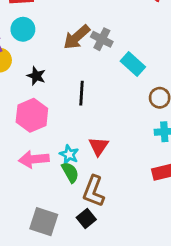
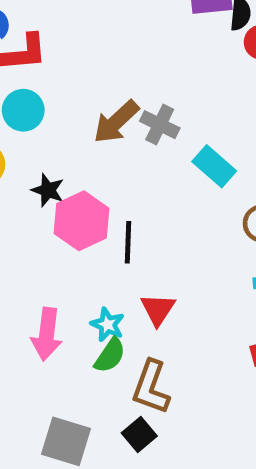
black line: (82, 93) -> (128, 242), moved
pink hexagon: (32, 115) -> (81, 221), moved
pink arrow: (34, 159) -> (47, 334), turned -76
green semicircle: (70, 172) -> (110, 355), turned 65

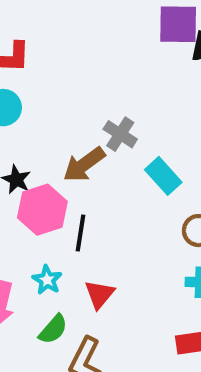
brown arrow: (116, 122) -> (84, 165), moved
cyan star: (107, 325) -> (47, 280), moved

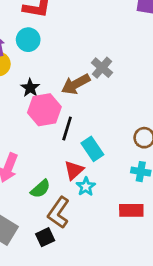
cyan rectangle: (163, 176) -> (92, 149), moved
cyan star: (47, 280) -> (86, 187), moved

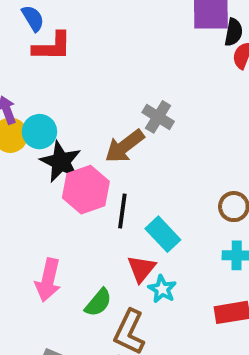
cyan circle: (28, 40) -> (39, 132), moved
black star: (30, 88) -> (61, 162), size x1.5

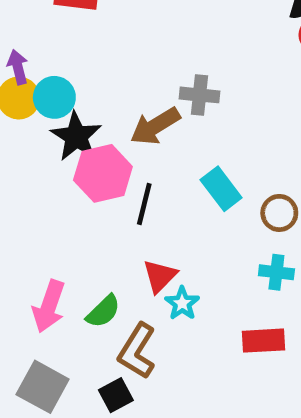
gray cross: (158, 117) -> (199, 95), turned -32
cyan rectangle: (163, 234) -> (221, 189), moved
pink arrow: (48, 280) -> (49, 306), moved

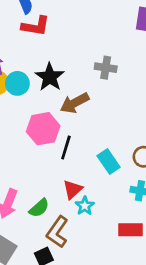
gray cross: (199, 95) -> (106, 68), moved
black star: (76, 136) -> (50, 77), moved
cyan rectangle: (221, 189) -> (109, 161), moved

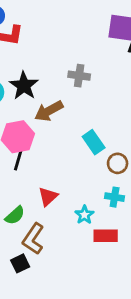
black line: (66, 148) -> (19, 159), moved
cyan rectangle: (109, 161) -> (94, 142), moved
cyan star: (85, 206) -> (84, 215), moved

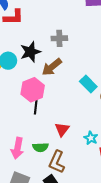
gray cross: (79, 76) -> (59, 38), moved
black star: (24, 86) -> (30, 52), turned 30
green semicircle: (15, 215) -> (40, 147), turned 49

